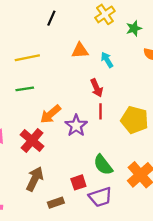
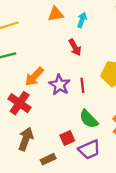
cyan arrow: (107, 60) -> (82, 20), turned 56
red line: (100, 111) -> (82, 85), moved

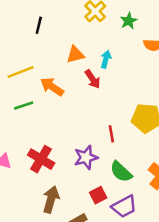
red arrow: (75, 47) -> (93, 79), moved
orange arrow: (34, 77) -> (52, 87), moved, turned 84
purple star: (59, 85) -> (86, 157), moved, turned 30

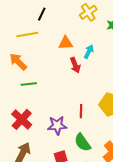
yellow line: (21, 72) -> (27, 35), moved
orange arrow: (52, 87) -> (18, 62), moved
green line: (24, 106) -> (29, 84), moved

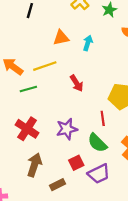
yellow line: (27, 35) -> (45, 66), moved
red arrow: (75, 65) -> (77, 83), moved
red line: (81, 111) -> (103, 118), moved

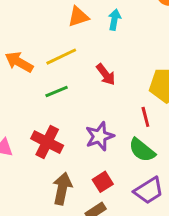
green line: (28, 89) -> (57, 91), moved
red square: (76, 163) -> (103, 182), moved

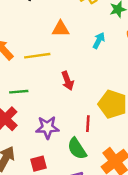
cyan arrow: (114, 20) -> (99, 40), moved
green line: (57, 91) -> (19, 92), moved

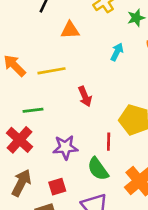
orange triangle: (61, 29) -> (70, 30), moved

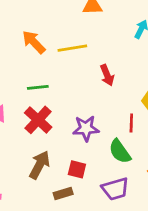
green line: (33, 110) -> (38, 87), moved
red square: (57, 187) -> (77, 169), turned 30

